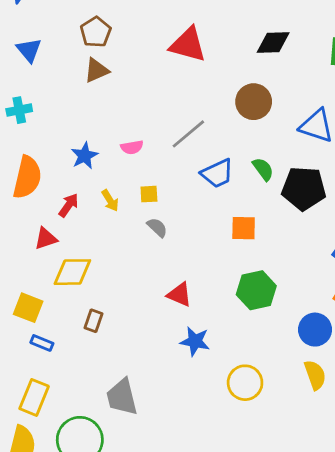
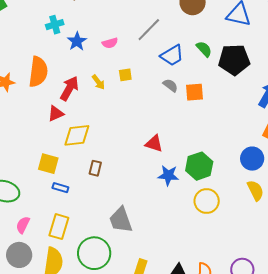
cyan cross: (19, 110) -> (55, 25), moved
blue star: (84, 156) -> (77, 41), moved
red arrow: (69, 205) -> (69, 88), size x1.4
gray semicircle: (157, 227) -> (170, 85), moved
green hexagon: (256, 290) -> (199, 166), moved

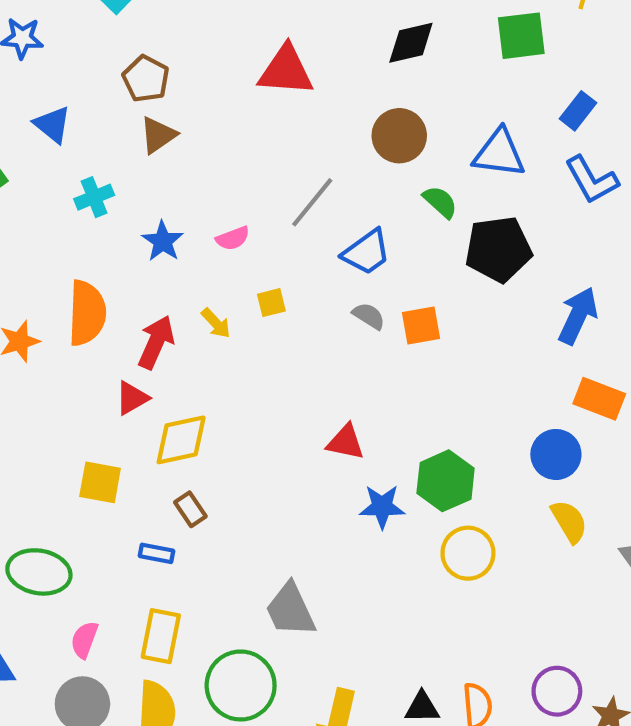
cyan cross: (55, 25) -> (94, 197), moved
green semicircle: (204, 49) -> (440, 202), moved
yellow square: (48, 164) -> (100, 482), moved
brown rectangle: (95, 168) -> (190, 509), moved, turned -42

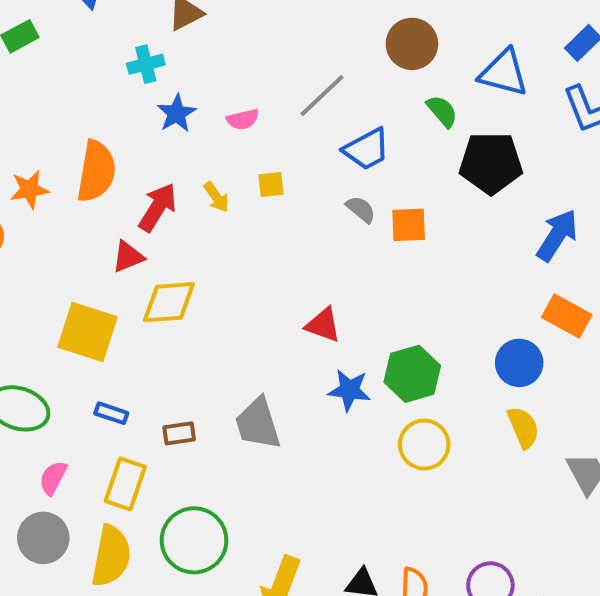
cyan cross: (94, 197) -> (146, 64), moved
yellow square: (100, 482) -> (88, 332), size x1.4
brown rectangle: (190, 509) -> (179, 433), moved, turned -72
blue rectangle: (157, 553) -> (111, 413), moved
gray trapezoid: (290, 610) -> (258, 424), moved

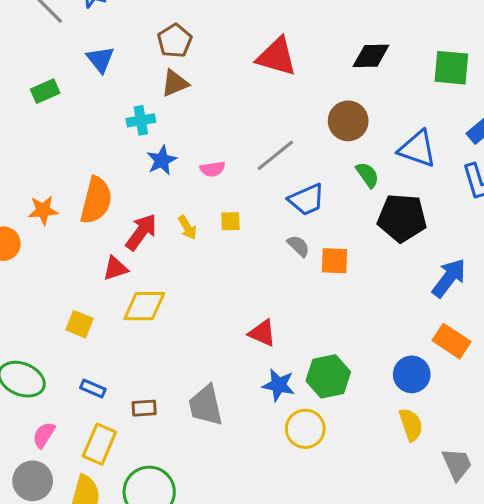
yellow square: (88, 332) -> (79, 324), size x0.6
yellow circle: (424, 445) -> (305, 429), moved

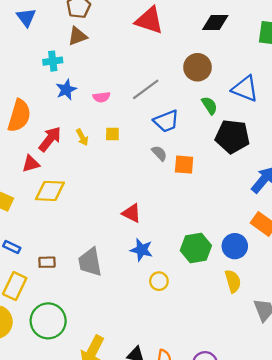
green hexagon: (328, 376) -> (196, 248), moved
yellow circle: (305, 429) -> (159, 281), size x0.7

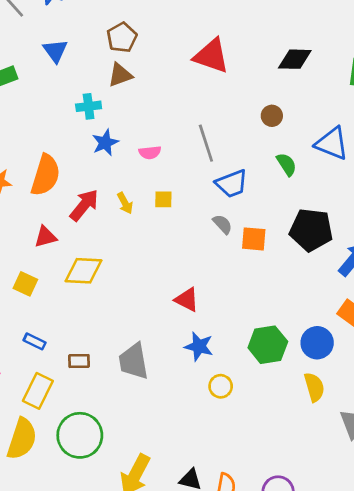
brown circle: (198, 67) -> (272, 116), size x0.6
gray line: (146, 89) -> (206, 143), turned -72
black pentagon: (232, 137) -> (311, 230), moved
red triangle: (31, 164) -> (46, 237), moved

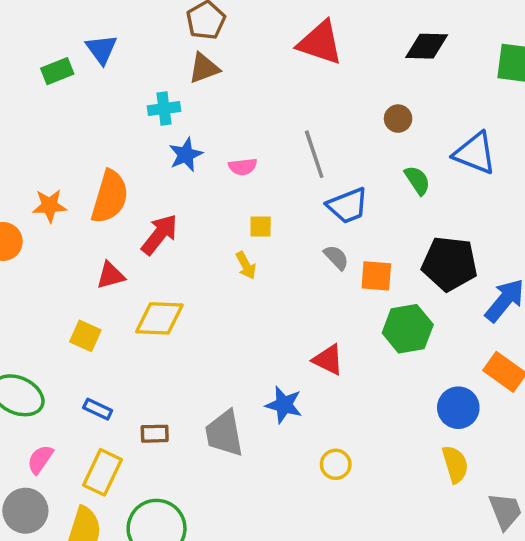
blue triangle: (55, 51) -> (101, 49), moved
yellow arrow: (125, 203) -> (246, 265), moved
red triangle: (187, 300) -> (328, 360), moved
green hexagon: (268, 345) -> (408, 329), moved
blue star: (199, 346) -> (284, 405), moved

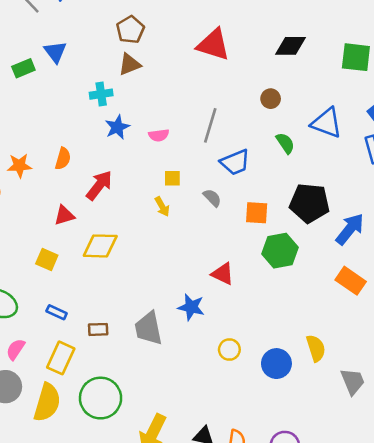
gray line: (314, 154) -> (210, 125), turned 36
orange semicircle: (110, 197) -> (63, 159), size x0.6
gray semicircle: (336, 257) -> (212, 198), moved
blue circle: (458, 408) -> (276, 364), moved

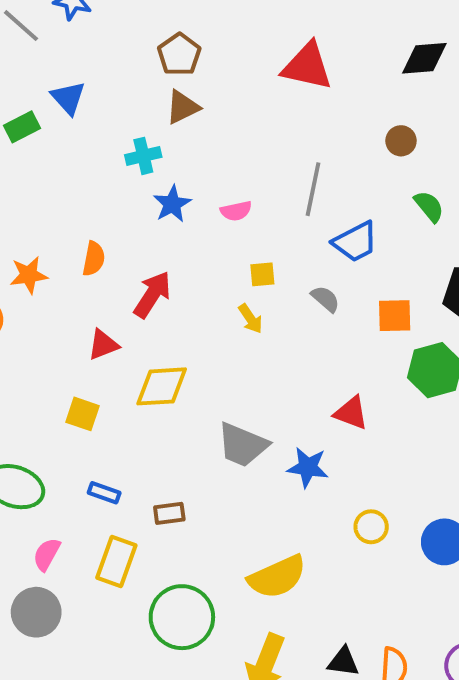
gray trapezoid: (148, 328) -> (243, 445), moved, turned -51
yellow semicircle: (47, 402) -> (277, 577), moved, turned 54

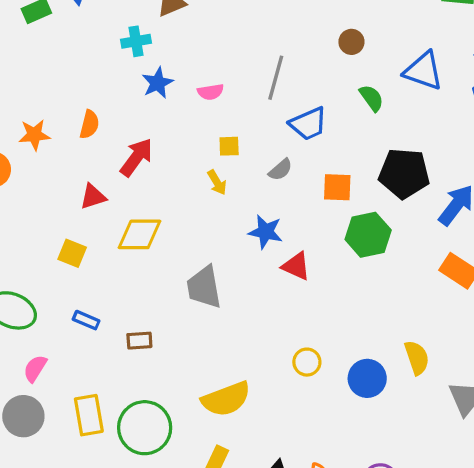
gray semicircle: (325, 299) -> (280, 170), turned 95
gray trapezoid: (243, 445) -> (204, 287), turned 54
blue star: (308, 467) -> (266, 232), moved
yellow rectangle: (116, 561) -> (89, 415), moved, turned -33

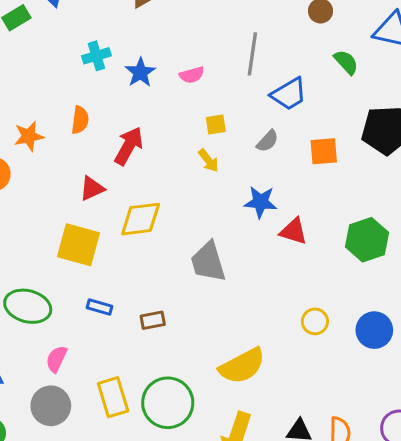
cyan cross: (136, 41) -> (96, 56), moved
green hexagon: (368, 235) -> (367, 240), moved
yellow square: (72, 253) -> (78, 245), size x1.6

